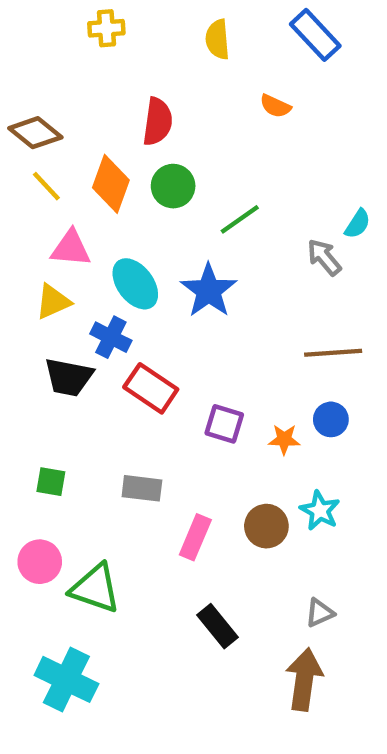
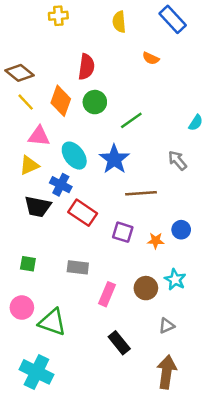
gray arrow: (324, 257) -> (178, 160), moved
brown line: (333, 353) -> (141, 193), moved
gray triangle: (320, 613) -> (167, 326), moved

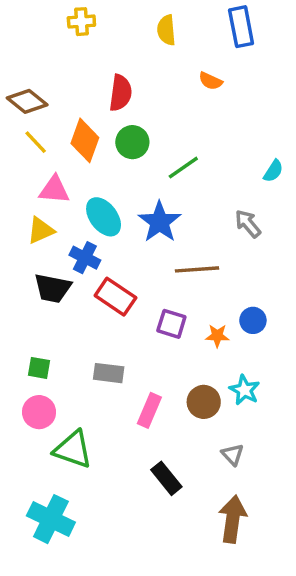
blue rectangle: (173, 19) -> (241, 27), turned 32
pink circle: (22, 308) -> (39, 412), moved
gray triangle: (167, 326) -> (233, 455), turned -49

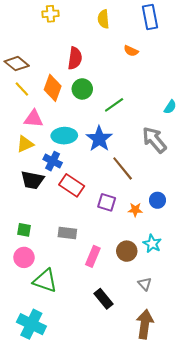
cyan ellipse: (104, 217) -> (64, 136), turned -55
gray arrow: (248, 224) -> (154, 140), size x1.5
brown line: (197, 269) -> (123, 168), turned 55

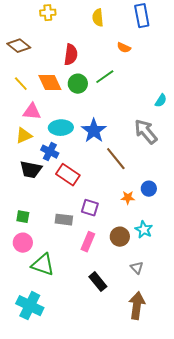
brown diamond: (17, 64) -> (19, 46), moved
orange diamond: (53, 88) -> (50, 83), turned -45
green line: (114, 105) -> (105, 77), moved
purple square: (107, 202) -> (90, 208), moved

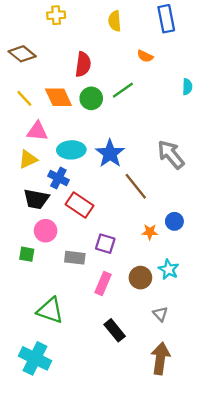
cyan semicircle: (161, 101) -> (187, 87), moved, turned -32
pink circle: (23, 243) -> (46, 231), moved

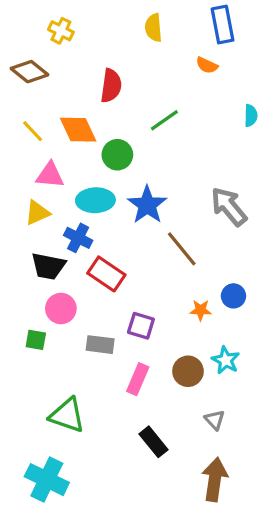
yellow cross: (56, 15) -> (61, 31), moved, turned 30
orange semicircle: (145, 56) -> (207, 65), moved
green circle: (91, 98) -> (117, 155), moved

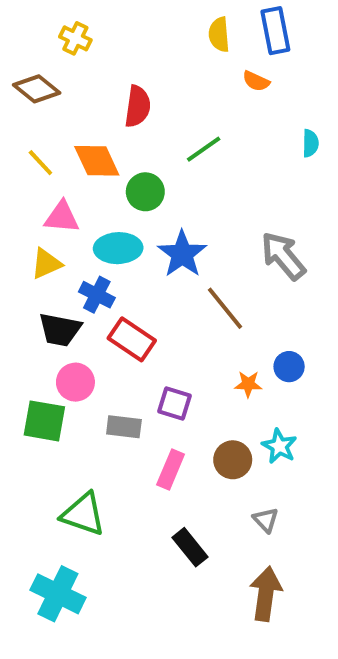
yellow semicircle: (153, 28) -> (219, 35), moved
green square: (36, 340) -> (44, 421), size x1.6

